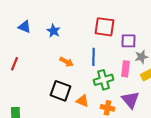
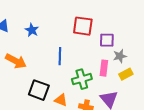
blue line: (94, 57) -> (60, 56), moved
orange arrow: (66, 62) -> (16, 61), moved, size x1.5

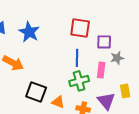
blue star: (32, 30) -> (29, 32), size x1.5
blue line: (60, 56) -> (77, 58), moved
yellow rectangle: (126, 74) -> (125, 91), moved, turned -72

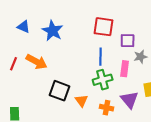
orange triangle: (58, 102) -> (82, 101), turned 32

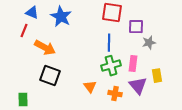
red line: (14, 64) -> (24, 31), moved
pink rectangle: (125, 69) -> (133, 64), moved
black square: (60, 91) -> (50, 76), moved

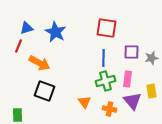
blue triangle: (32, 13) -> (26, 28), turned -40
purple square: (136, 27) -> (132, 52), moved
gray star: (149, 43) -> (152, 58), moved

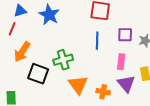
orange arrow: (40, 63) -> (22, 52), moved, turned 95
green cross: (106, 81) -> (63, 60), moved
orange triangle: (84, 102) -> (78, 85), size x1.5

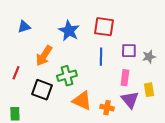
blue star: (49, 15) -> (69, 31), moved
red line: (12, 29) -> (16, 73), moved
orange arrow: (22, 52) -> (44, 56), moved
orange triangle: (78, 85) -> (82, 101), turned -30

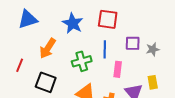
blue triangle: (24, 27) -> (28, 19), size x1.5
green cross: (67, 76) -> (82, 61), moved
pink rectangle: (125, 78) -> (118, 69), moved

